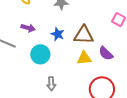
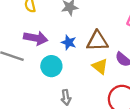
purple arrow: (28, 28) -> (36, 38), size x1.5
yellow triangle: (84, 58) -> (100, 66), turned 49

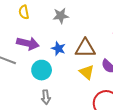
gray arrow: (66, 97) -> (46, 97), moved

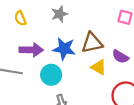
blue star: (58, 49) -> (64, 49), size x1.5

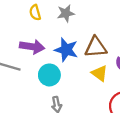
yellow semicircle: (20, 18) -> (35, 13), moved

